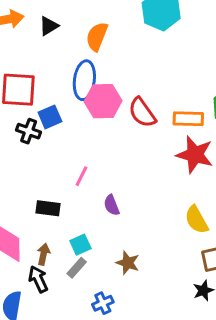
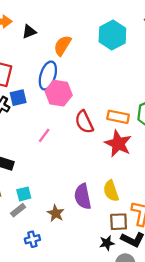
red semicircle: (142, 113) -> (84, 122), moved
pink line: (81, 176) -> (44, 135), moved
purple semicircle: (112, 205) -> (83, 196), moved, size x1.6

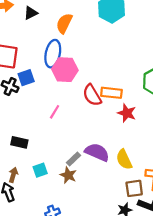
orange rectangle: (118, 117) -> (111, 93), moved
red star: (118, 144) -> (127, 113), size x0.7
purple semicircle: (83, 196) -> (97, 152), moved, turned 130
gray rectangle: (18, 210) -> (73, 159), moved
brown star: (56, 213) -> (68, 175), moved

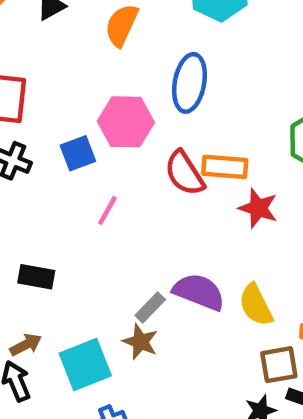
blue ellipse: (53, 54) -> (189, 83), moved
blue square: (26, 78) -> (78, 153), moved
cyan square: (40, 170) -> (85, 365), moved, size x1.6
brown arrow: (13, 175) -> (26, 345), turned 48

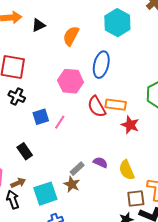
blue square: (78, 153) -> (41, 117), moved
black rectangle: (36, 277) -> (25, 151), turned 42
purple semicircle: (199, 292) -> (100, 162), size x0.6

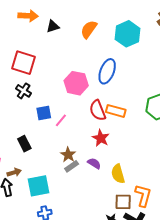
orange semicircle: (71, 36) -> (89, 29), moved
red star: (130, 125) -> (101, 138), moved
brown star: (72, 184) -> (68, 155), moved

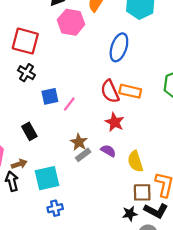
pink hexagon: (76, 83) -> (71, 22), moved

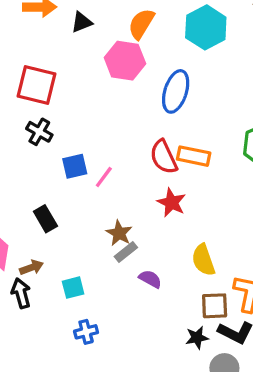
pink hexagon: (71, 22) -> (125, 61), moved
purple semicircle: (108, 151) -> (150, 279), moved
cyan square: (47, 178) -> (73, 288), size x0.6

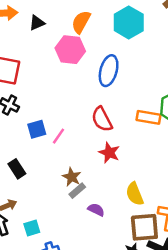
orange rectangle: (194, 156) -> (148, 117), moved
cyan square: (73, 288) -> (32, 228), moved
brown square: (215, 306) -> (144, 227), size x1.4

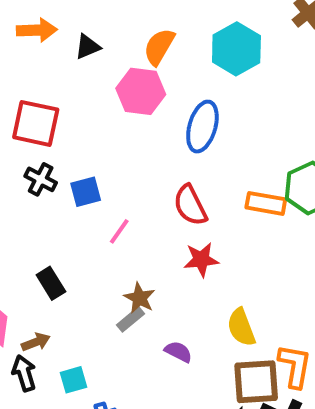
blue square: (37, 129) -> (86, 192), moved
red star: (109, 153) -> (201, 260), turned -30
gray rectangle: (77, 191) -> (130, 319), moved

